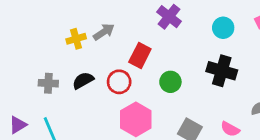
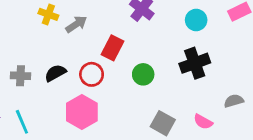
yellow cross: (76, 39) -> (48, 14), moved, turned 36
black cross: (222, 71) -> (195, 63), turned -36
pink hexagon: (136, 119) -> (82, 112), moved

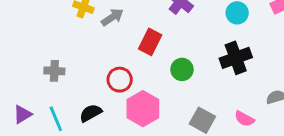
black semicircle: (55, 73) -> (91, 113), moved
red circle: (92, 74) -> (120, 80), moved
pink hexagon: (82, 112) -> (143, 109), moved

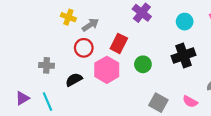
red circle: (120, 80) -> (84, 48), moved
pink hexagon: (143, 109) -> (107, 70), moved
black semicircle: (91, 113) -> (74, 80), moved

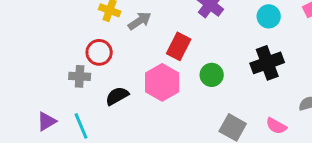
red circle: (84, 48) -> (99, 52), moved

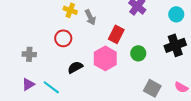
gray arrow: (140, 21) -> (90, 17), turned 98
gray cross: (80, 76) -> (29, 54), moved
cyan line: (81, 126) -> (51, 87), turned -30

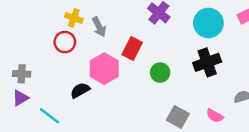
cyan circle: (176, 14) -> (208, 23), size x1.5
red circle: (63, 38) -> (65, 42), moved
pink hexagon: (105, 58) -> (104, 69), moved
purple triangle: (28, 84) -> (20, 98), moved

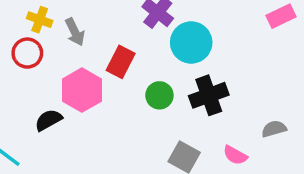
cyan circle: (208, 23) -> (191, 43), moved
black cross: (207, 62) -> (209, 95), moved

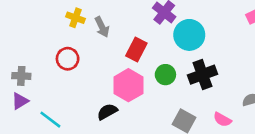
red circle: (27, 53) -> (68, 59), moved
pink hexagon: (82, 90) -> (128, 85), moved
black semicircle: (48, 120) -> (107, 112), moved

